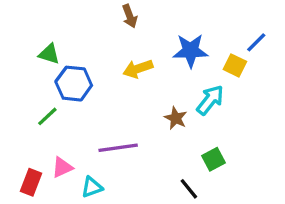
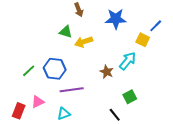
blue star: (190, 51) -> (116, 19), moved
green triangle: (49, 54) -> (66, 32), moved
blue hexagon: (74, 84) -> (55, 69), moved
cyan triangle: (92, 187) -> (64, 114), moved

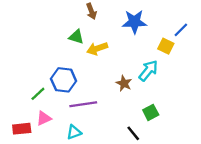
green line: (29, 71) -> (38, 94), moved
red rectangle: (19, 111) -> (22, 129), turned 63

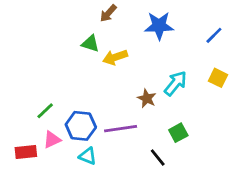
brown arrow: (91, 11) -> (108, 13), turned 63
yellow square: (166, 46) -> (218, 78), moved
blue hexagon: (64, 80) -> (81, 126), moved
purple line: (83, 104) -> (121, 129), moved
cyan triangle: (74, 132) -> (88, 156), turned 42

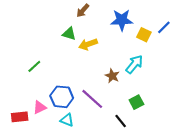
yellow square: (218, 78) -> (144, 35), moved
green line: (45, 111) -> (34, 66), moved
purple line: (121, 129) -> (92, 99), turned 50

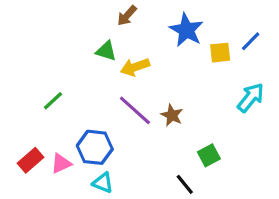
blue star: (122, 20) -> (186, 30), turned 30
yellow square: (144, 35) -> (220, 53), turned -32
cyan arrow: (134, 64) -> (251, 98), moved
purple line: (92, 99) -> (135, 110), moved
red rectangle: (20, 117) -> (31, 160), moved, turned -35

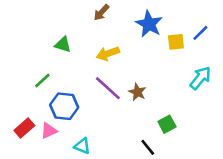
green triangle: (106, 51) -> (63, 45), moved
blue hexagon: (95, 147) -> (64, 106), moved

